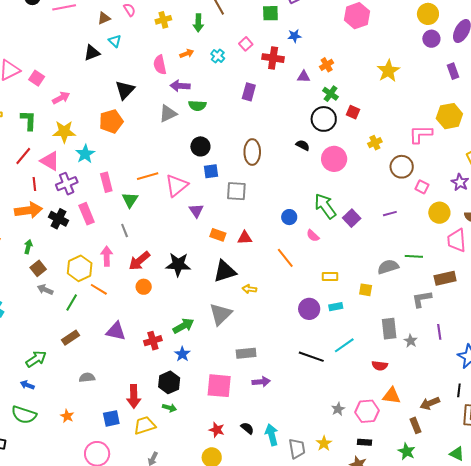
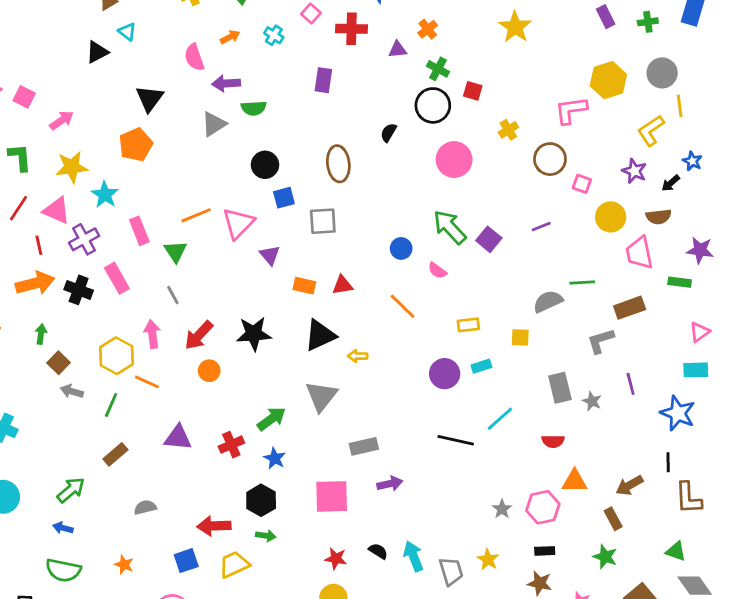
black semicircle: (303, 145) -> (388, 133), moved, turned -80
red arrow: (134, 396) -> (214, 526), turned 95

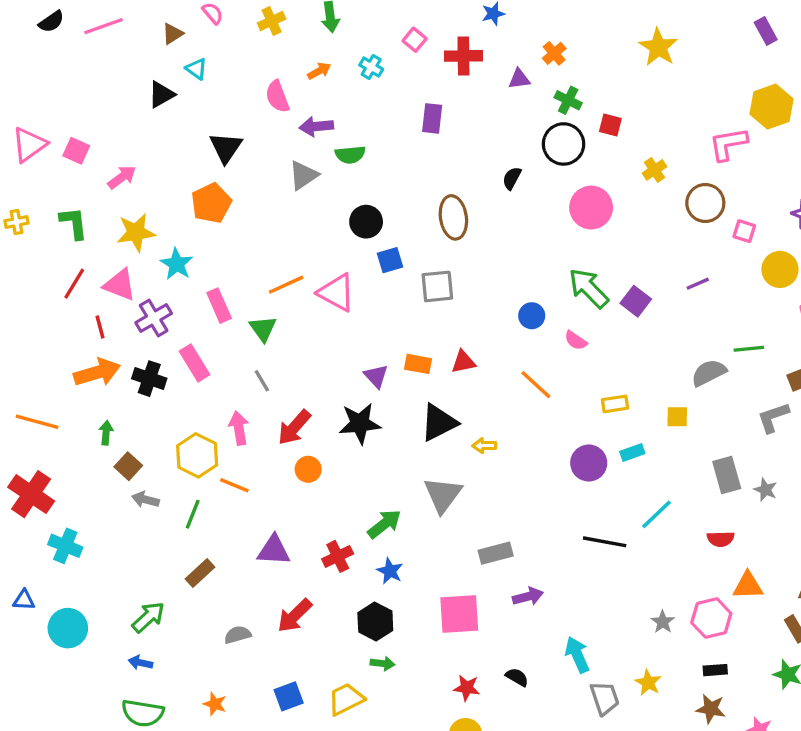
pink triangle: (238, 223) -> (337, 293), turned -44
purple triangle: (270, 255) -> (376, 376), moved
red arrow: (214, 526) -> (295, 616), moved, turned -40
cyan arrow: (413, 556) -> (577, 655), moved

